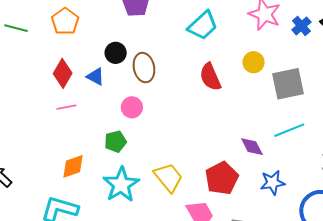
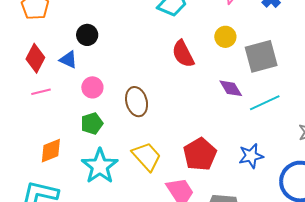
brown ellipse: (144, 68) -> (137, 102), moved
pink circle: (132, 107) -> (92, 87), moved
purple diamond: (252, 147) -> (231, 88), moved

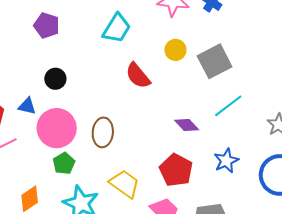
black circle: (87, 35) -> (55, 79), moved
pink circle: (92, 87) -> (57, 128), size x1.8
purple diamond: (231, 88) -> (187, 125), moved
brown ellipse: (137, 102) -> (103, 132), turned 32

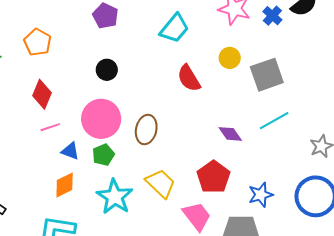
blue triangle: (27, 106) -> (70, 151), moved
blue star: (226, 161) -> (261, 195), moved

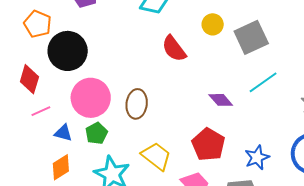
orange pentagon: (38, 42) -> (38, 24), moved
black circle: (107, 70) -> (68, 51), moved, size x1.8

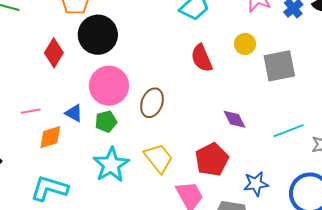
cyan line: (263, 82) -> (288, 131), moved
pink line: (41, 111) -> (31, 111), moved
orange diamond: (61, 167) -> (50, 137), moved

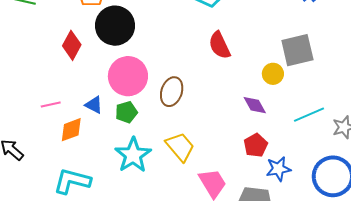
yellow circle: (245, 44) -> (273, 74), moved
red pentagon: (212, 160) -> (256, 145), moved, size x0.7

